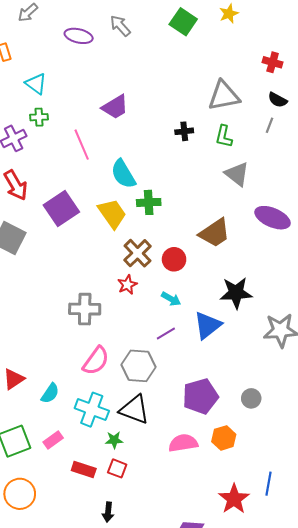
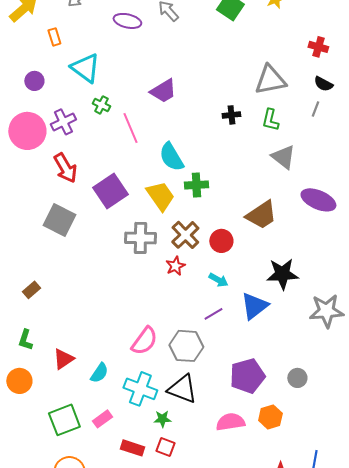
cyan triangle: (36, 84) -> (85, 68), size x1.4
green cross: (39, 117) -> (101, 105), moved, turned 30
gray cross: (85, 309) -> (140, 238), moved

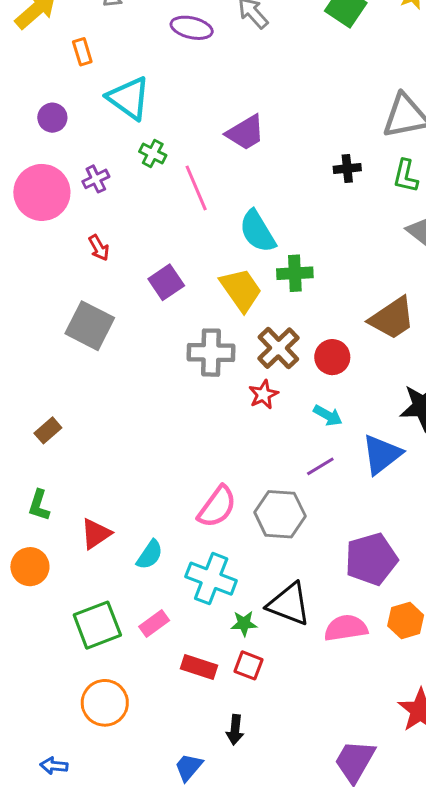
purple cross: (63, 122) -> (96, 179), size x0.7
red arrow: (65, 168) -> (99, 248), size x0.6
purple square: (110, 191) -> (166, 282), size x0.7
black triangle: (182, 389) -> (289, 604), moved

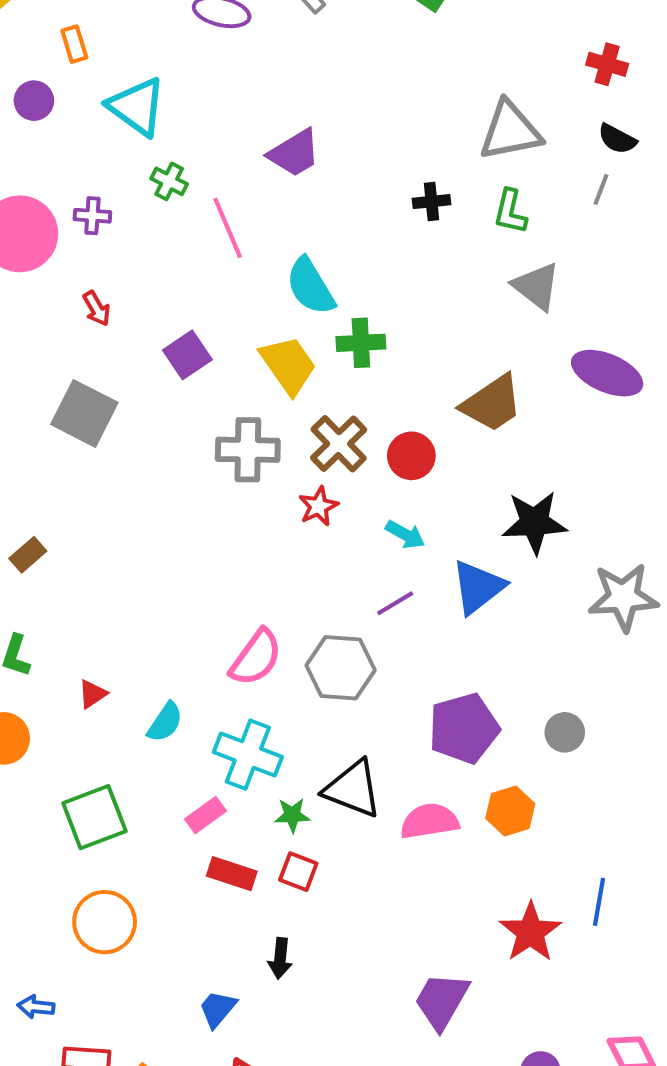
purple circle: (52, 118) -> (34, 101), moved
purple cross: (96, 179) -> (92, 216), turned 30
red triangle: (96, 534) -> (92, 694), size x0.7
pink rectangle: (154, 624) -> (205, 815), moved

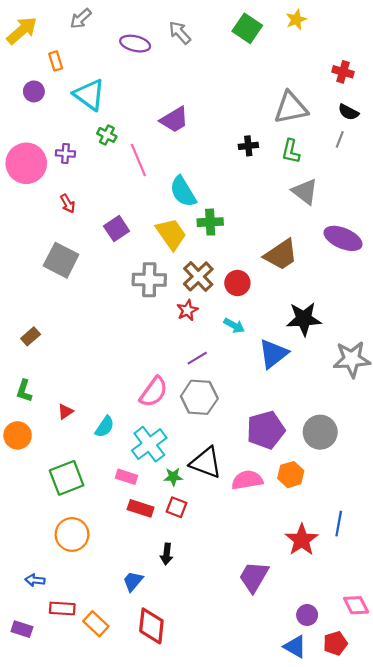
purple line: (395, 603) -> (197, 358), moved
gray circle: (565, 732) -> (320, 432), size x1.6
cyan cross: (248, 755) -> (149, 444), turned 32
pink rectangle: (205, 815) -> (126, 477), turned 54

